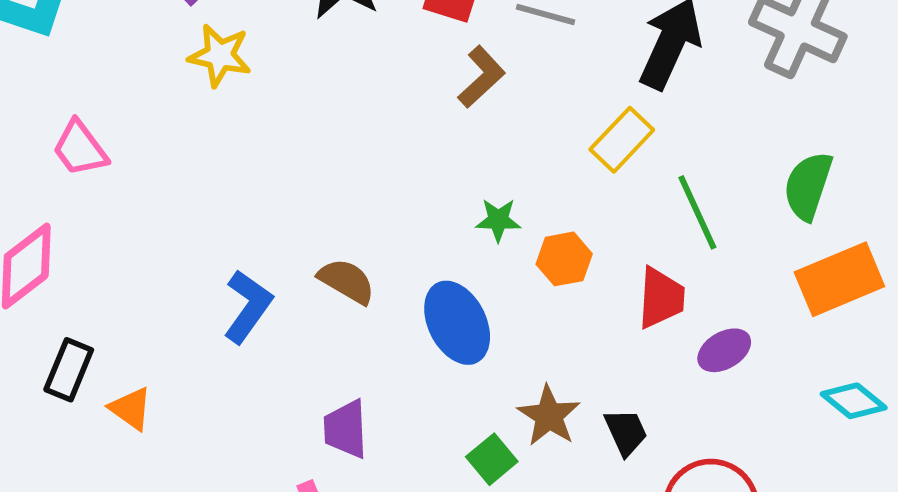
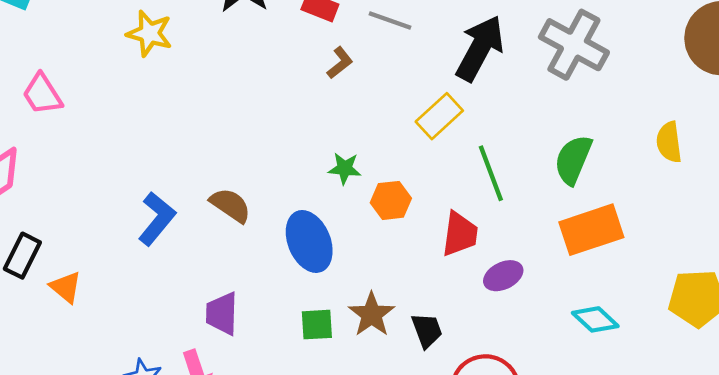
brown L-shape: (481, 77) -> (340, 63), size x0.7
green square: (492, 459) -> (317, 325), moved, turned 32

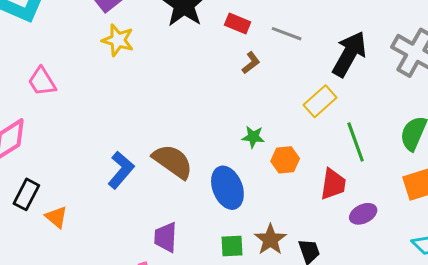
brown semicircle: (230, 205) -> (173, 161), size x1.4

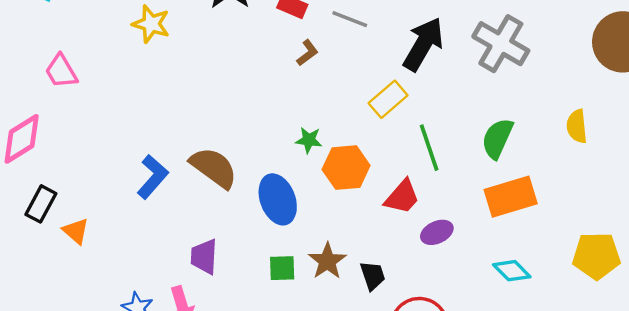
orange hexagon: (285, 160) -> (346, 168), size x1.4
red trapezoid: (333, 184) -> (402, 197), turned 32

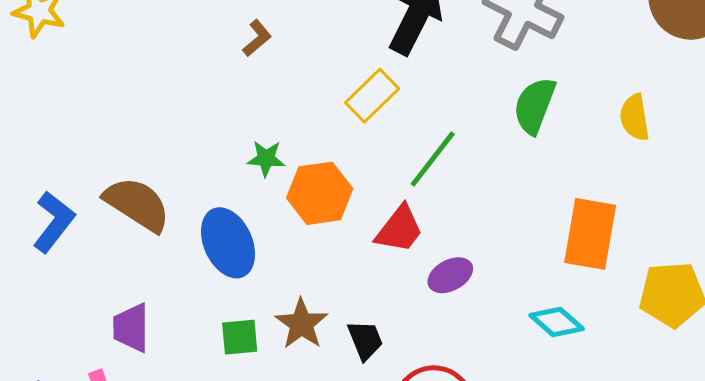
green semicircle: (497, 138) -> (534, 106), moved
green line: (429, 148) -> (433, 159), turned 60
orange rectangle: (511, 197) -> (590, 234), moved, turned -60

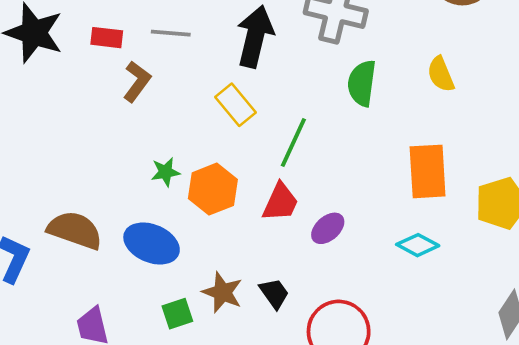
brown L-shape: (257, 38) -> (137, 81), size x1.4
yellow rectangle: (372, 96) -> (236, 105), turned -72
blue ellipse: (228, 243) -> (152, 243), turned -30

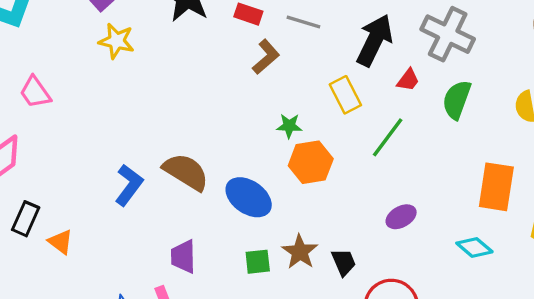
green star: (165, 172) -> (289, 126), moved
red trapezoid: (280, 202) -> (408, 80), moved, size x0.7

